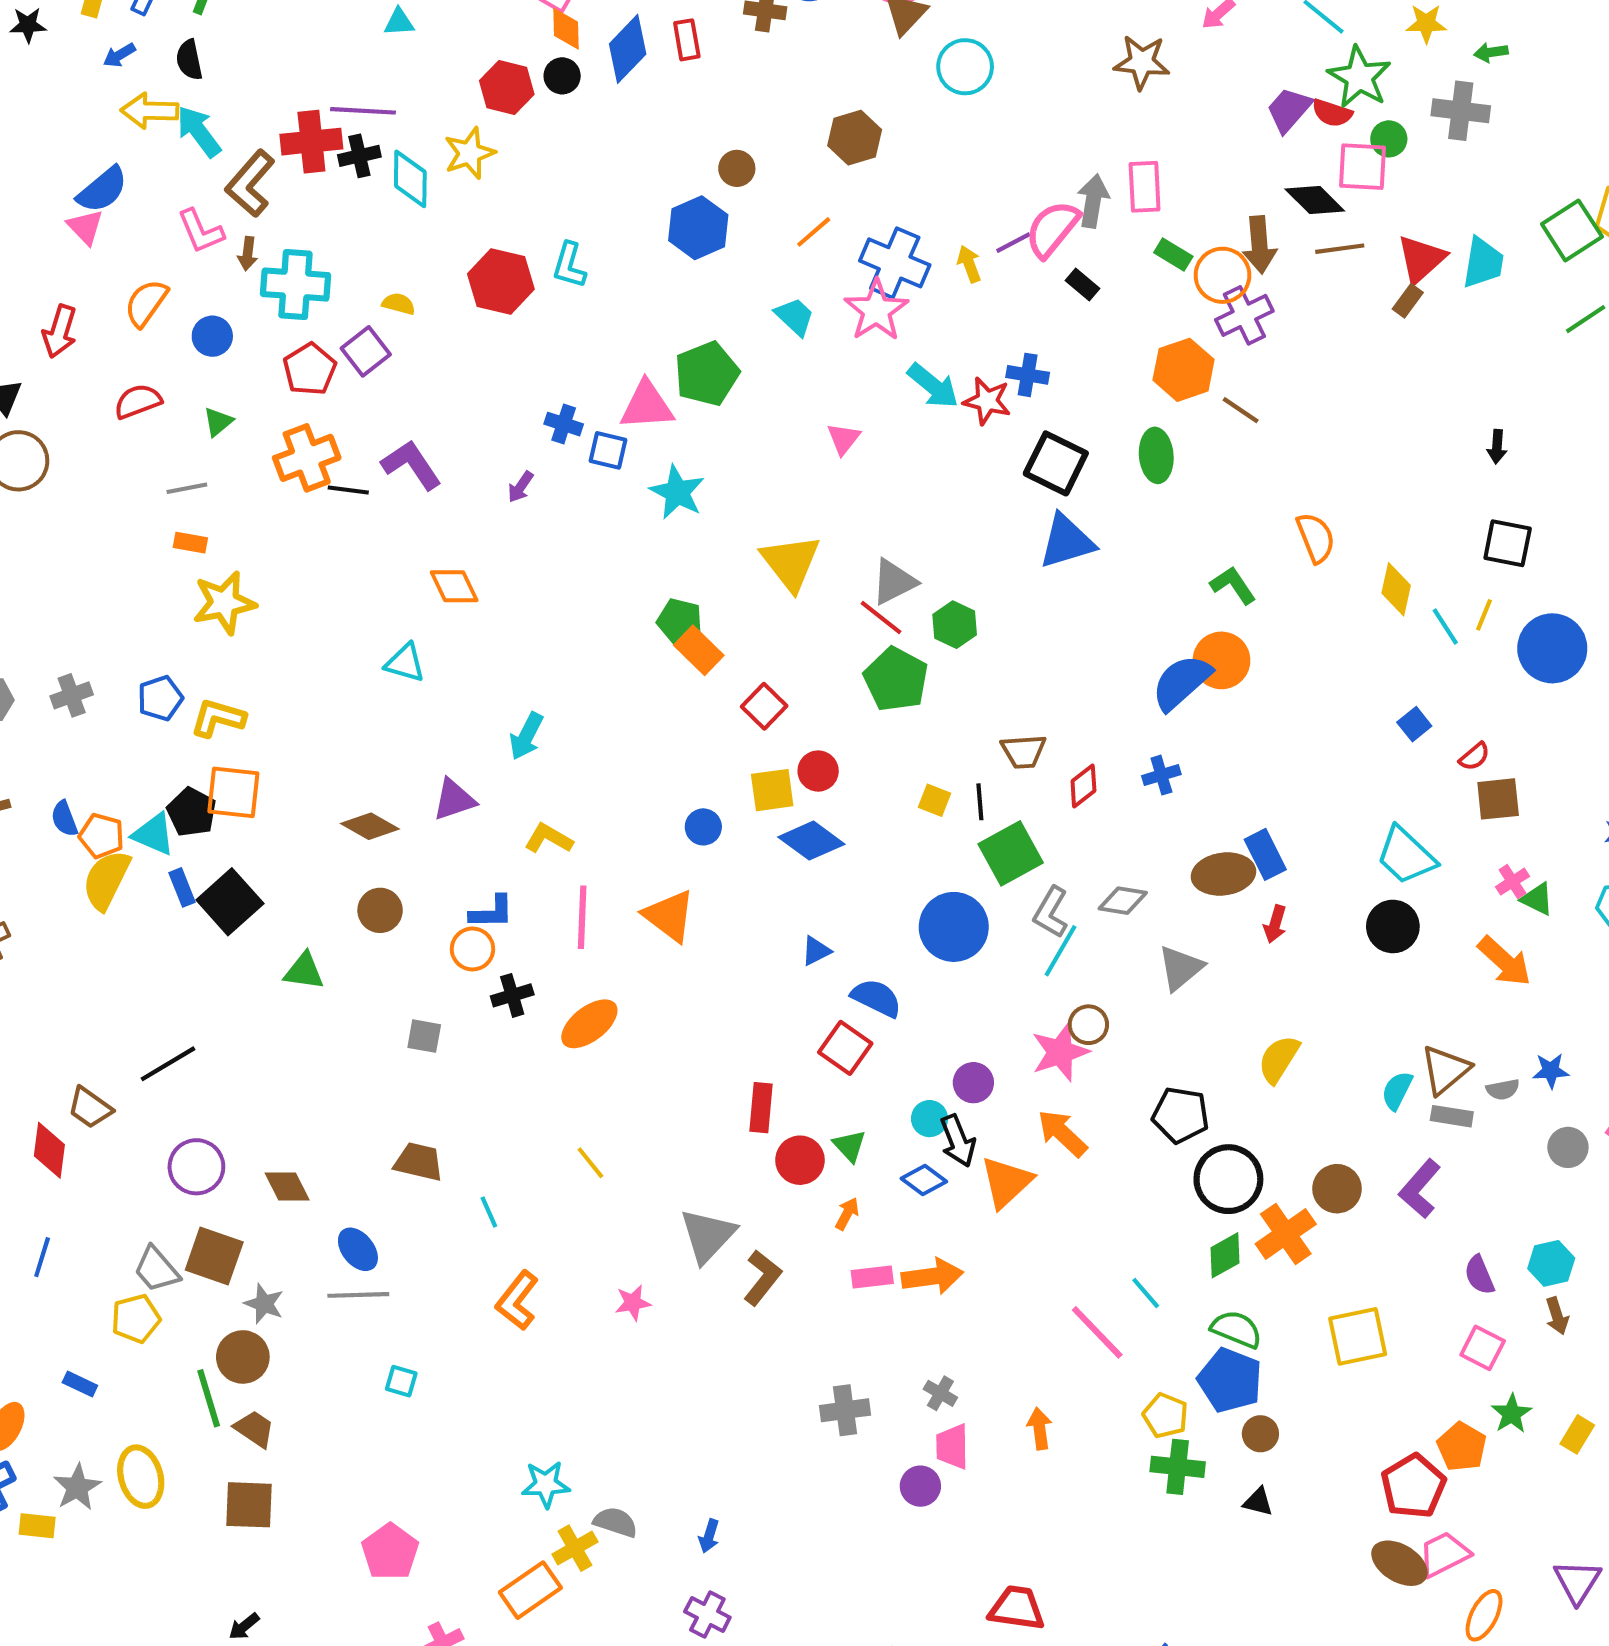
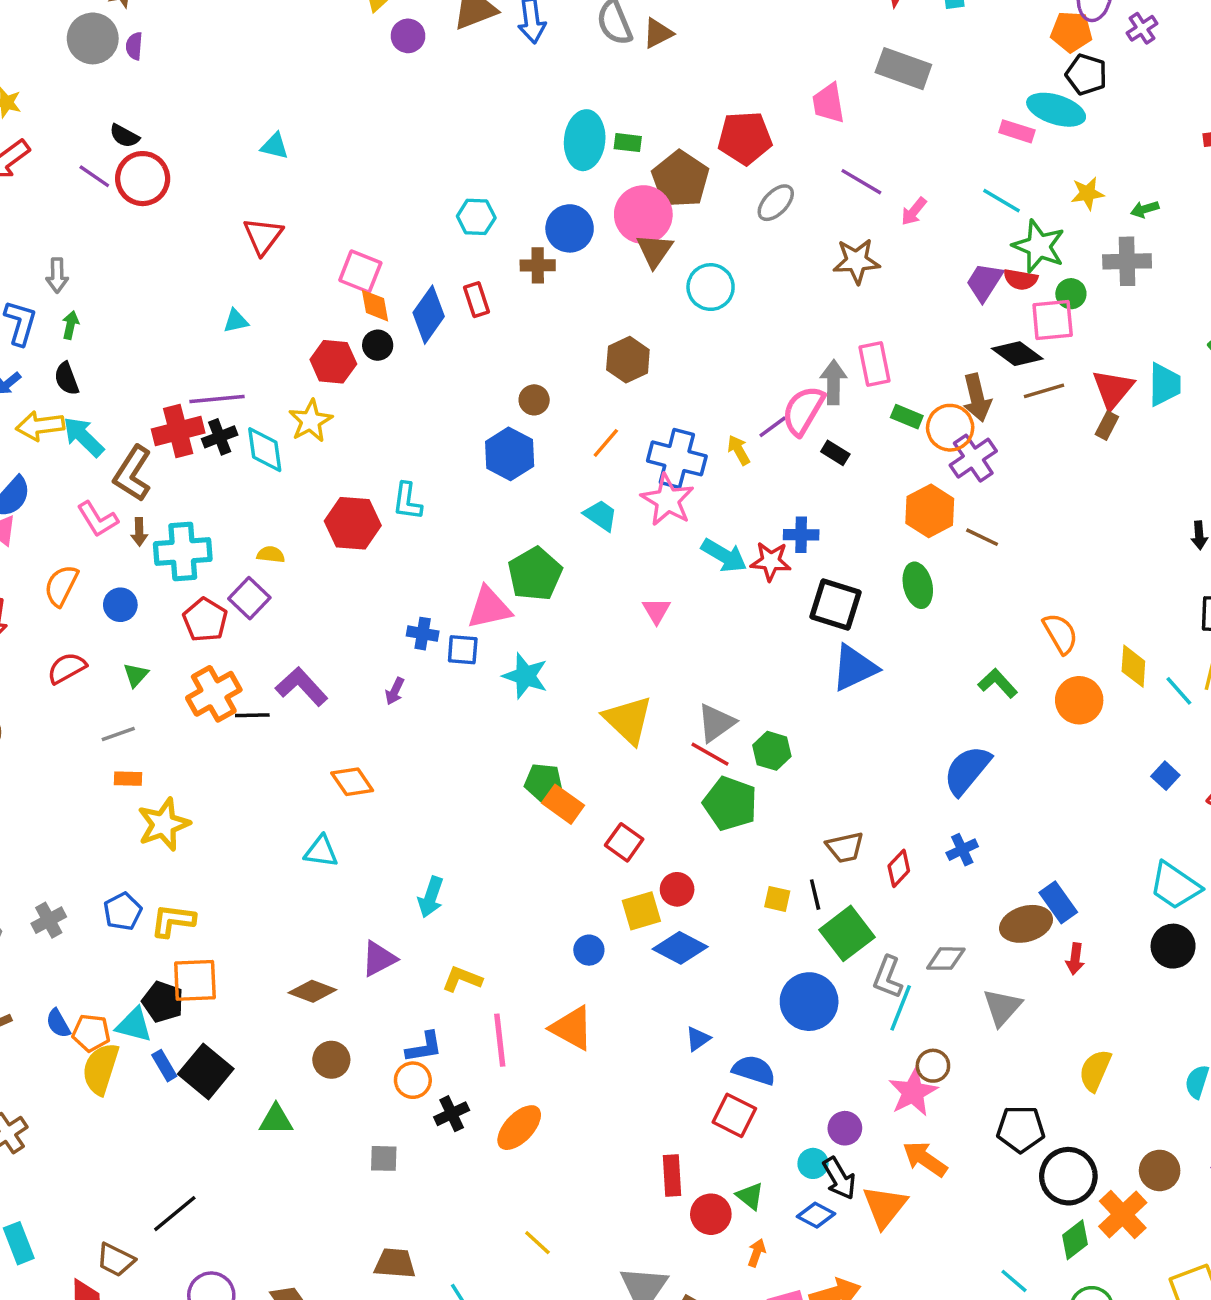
orange circle: (1221, 660) -> (1079, 700), moved

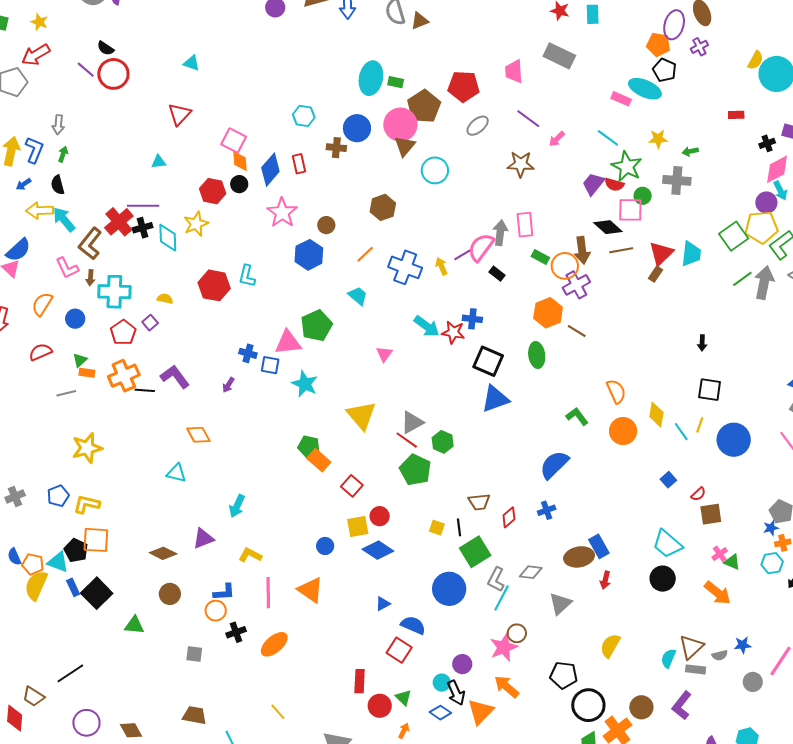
red cross: (178, 431) -> (119, 222), turned -32
pink star: (668, 500) -> (282, 213), moved
purple square: (249, 598) -> (150, 323), size x0.7
orange rectangle: (128, 779) -> (87, 373), moved

